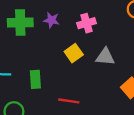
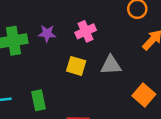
yellow square: (74, 53) -> (76, 66), turned -30

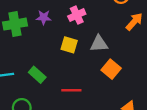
orange square: (144, 95) -> (111, 69), moved
green rectangle: (38, 100) -> (37, 75), turned -35

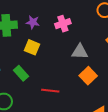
yellow square: (69, 45) -> (32, 47), moved

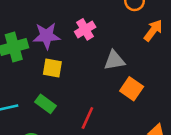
purple star: (33, 22) -> (47, 36), size x1.5
red line: (50, 91) -> (87, 118), turned -60

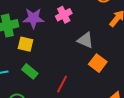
gray triangle: (114, 60) -> (85, 40), turned 30
yellow square: (52, 68) -> (25, 44), moved

